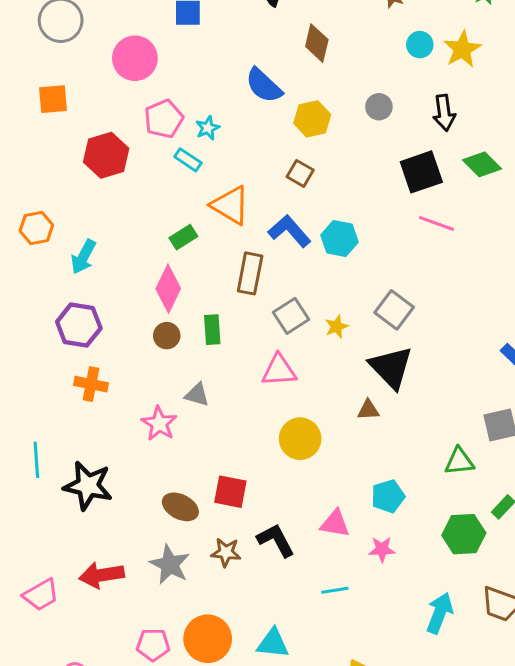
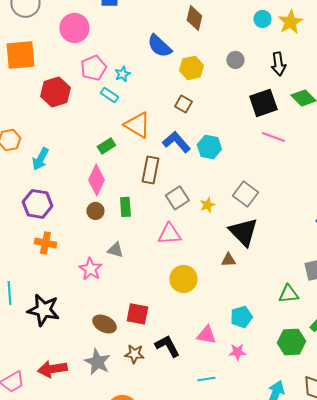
orange square: (53, 99) -> (20, 55), size x1.5

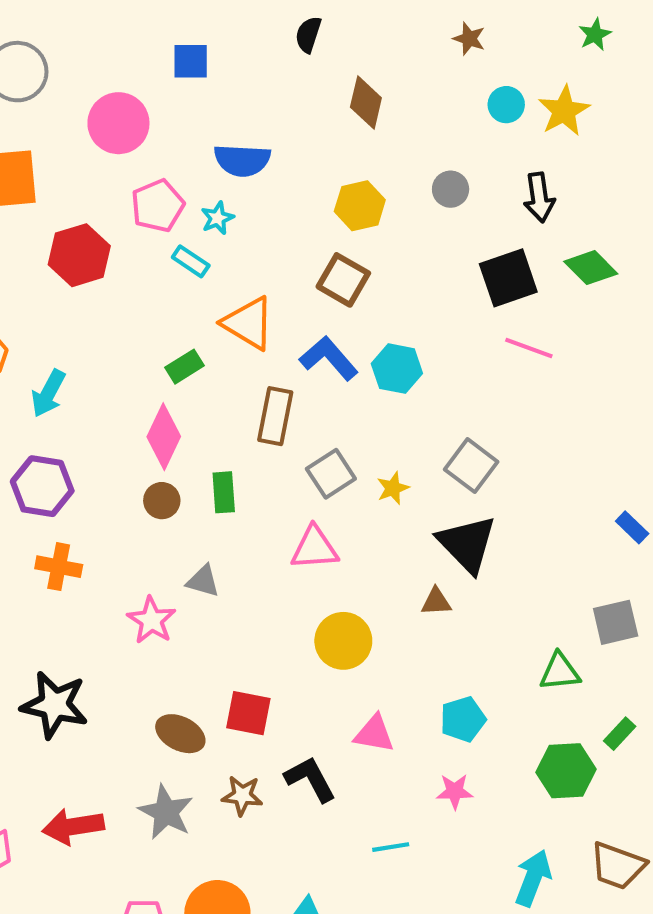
blue semicircle: (159, 46) -> (242, 160), moved, turned -40
brown square: (183, 104) -> (343, 280), size x1.4
pink triangle: (206, 335) -> (374, 734), moved

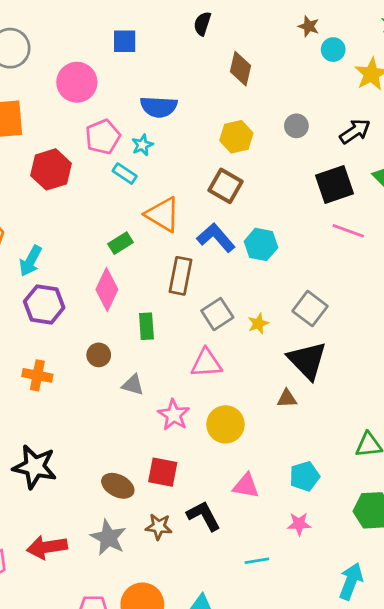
cyan circle: (506, 105) -> (333, 50), moved
black arrow: (539, 197) -> (355, 131), turned -116
purple hexagon: (42, 486) -> (44, 304), moved
brown circle: (162, 501) -> (99, 355), moved
pink star: (151, 620) -> (174, 415), moved

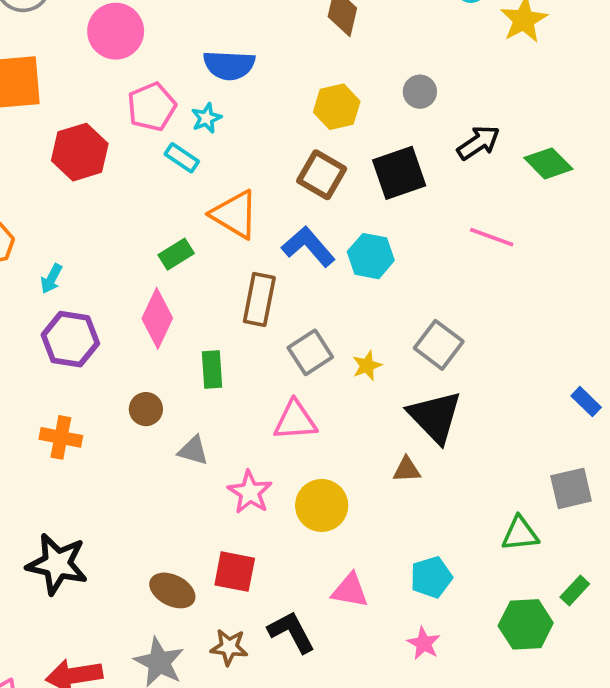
black arrow: (355, 131) -> (478, 143), moved
black square: (335, 184) -> (399, 173), moved
cyan arrow: (31, 261) -> (51, 279), size x0.7
pink star: (299, 524) -> (424, 643), turned 30

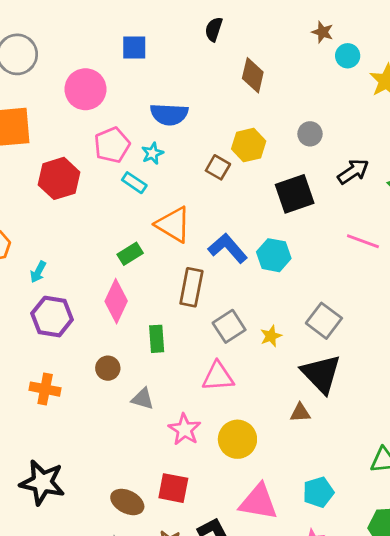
brown square: (322, 175) -> (218, 167), moved, size x0.7
pink triangle: (350, 590) -> (258, 502), size x1.4

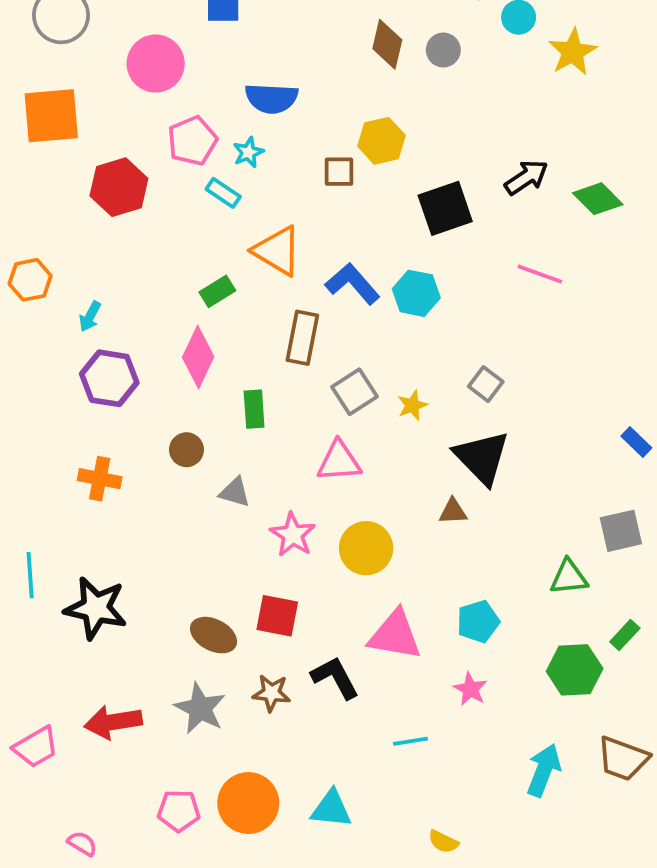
gray circle: (310, 134) -> (443, 50), moved
brown square: (218, 167) -> (339, 172), turned -30
gray square: (324, 321) -> (486, 384), size x0.7

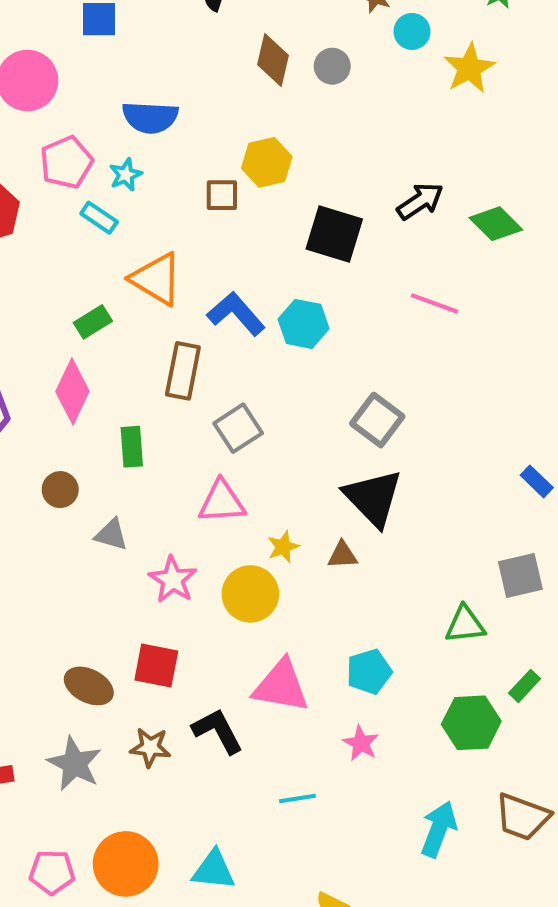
black square: (445, 208) -> (334, 234), turned 36
gray square: (486, 384) -> (377, 420), size x1.4
yellow star: (412, 405) -> (283, 547), moved

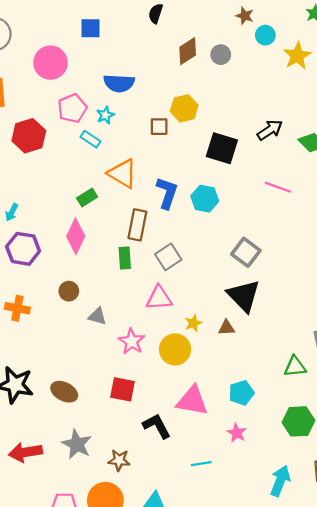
brown diamond: (273, 60) -> (188, 51), turned 44
blue L-shape: (236, 314) -> (167, 193), turned 60
green rectangle: (132, 447) -> (125, 258), moved
brown ellipse: (89, 686) -> (64, 392), moved
brown star: (150, 747) -> (119, 460), moved

